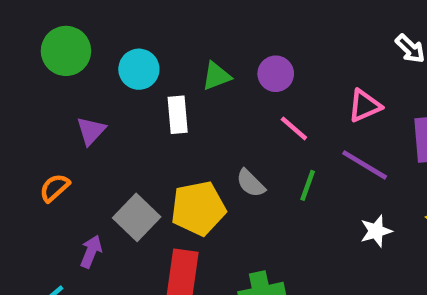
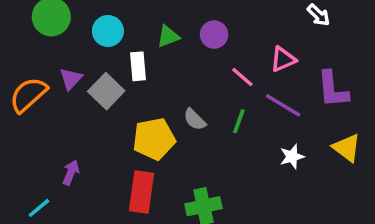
pink line: (294, 128) -> (242, 77), moved
orange semicircle: (55, 188) -> (28, 95), moved, size x1.6
gray square: (137, 217) -> (106, 91), moved

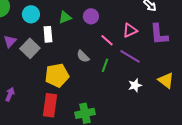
purple L-shape: (333, 89) -> (159, 34), moved
gray semicircle: (195, 119) -> (83, 56), moved

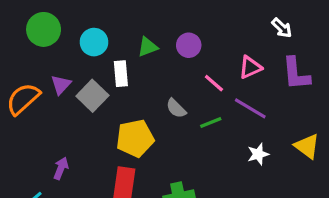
green line: (105, 65) -> (211, 123), turned 48

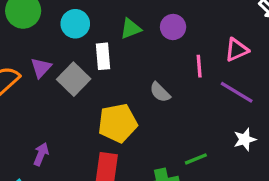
pink line: (214, 83) -> (199, 66), turned 45
green line: (211, 123) -> (196, 159), moved

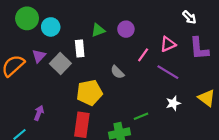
cyan circle: (75, 24) -> (51, 27), moved
pink line: (199, 66) -> (143, 55), turned 40

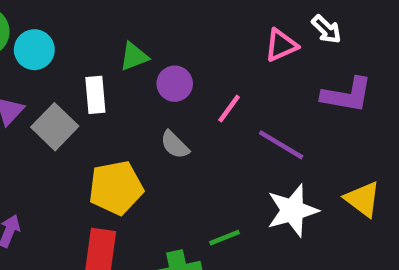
purple circle: (126, 29) -> (175, 84), moved
pink triangle: (168, 44) -> (281, 45), moved
purple L-shape: (199, 48) -> (347, 95), turned -75
white star: (173, 103) -> (292, 210), size x1.6

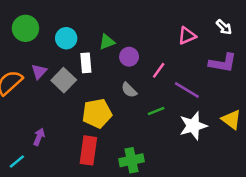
white arrow: (326, 29) -> (224, 27), moved
cyan circle: (34, 50) -> (66, 38), moved
green line: (225, 238) -> (156, 111), moved

